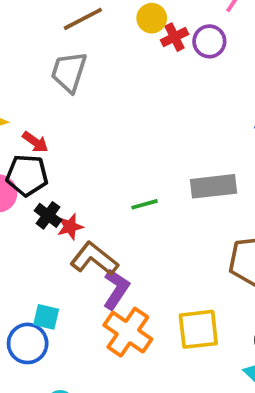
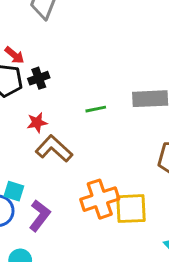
black cross: (48, 215) -> (39, 78), moved, turned 30
purple L-shape: (116, 289) -> (40, 216), moved
orange cross: (128, 332) -> (100, 199), moved, turned 33

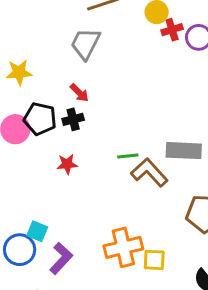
red arrow: (14, 55) -> (79, 93), moved
brown L-shape: (54, 149) -> (149, 172), moved
yellow square: (131, 209) -> (154, 260), size x0.7

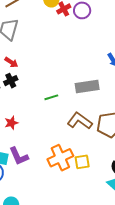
red star: (67, 164) -> (11, 123), moved
brown L-shape: (149, 172) -> (80, 121), moved
purple L-shape: (61, 258) -> (19, 156), moved, turned 125

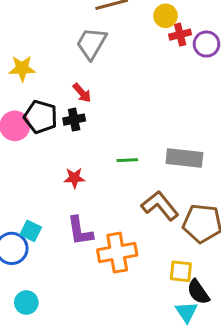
red star: (11, 123) -> (74, 178), moved
purple L-shape: (19, 156) -> (80, 231), moved
yellow square: (82, 162) -> (181, 271), moved

